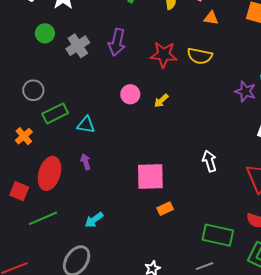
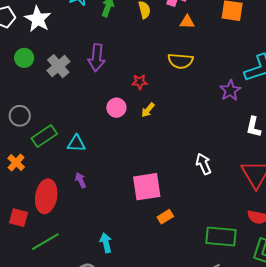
red star: (164, 55) -> (140, 82), moved, size x0.6
purple star: (245, 91) -> (230, 90), turned 30
cyan arrow: (94, 220) -> (106, 243), moved, turned 120

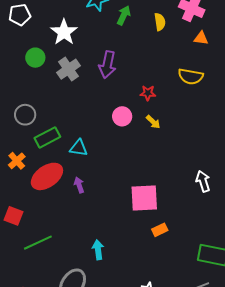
white star: (38, 19) -> (64, 32), moved
yellow arrow: (148, 110) -> (153, 122), turned -91
red ellipse: (46, 196) -> (47, 176), moved, turned 40

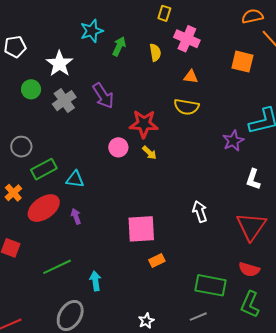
orange triangle: (201, 38) -> (191, 77), moved
purple arrow: (107, 65) -> (103, 96), turned -44
red star: (148, 93) -> (144, 124), size x1.8
green line: (38, 243) -> (57, 267), moved

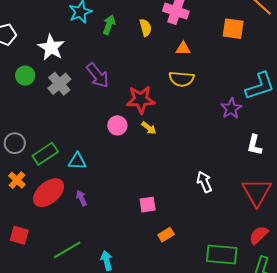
gray circle: (21, 147) -> (15, 143), moved
pink square: (141, 229) -> (148, 205), size x0.6
red semicircle: (249, 269) -> (259, 235), turned 125

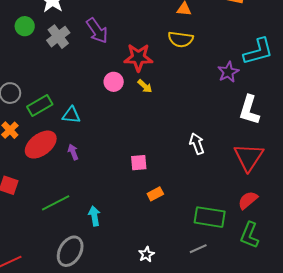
white L-shape: (255, 145) -> (249, 110), size x1.4

